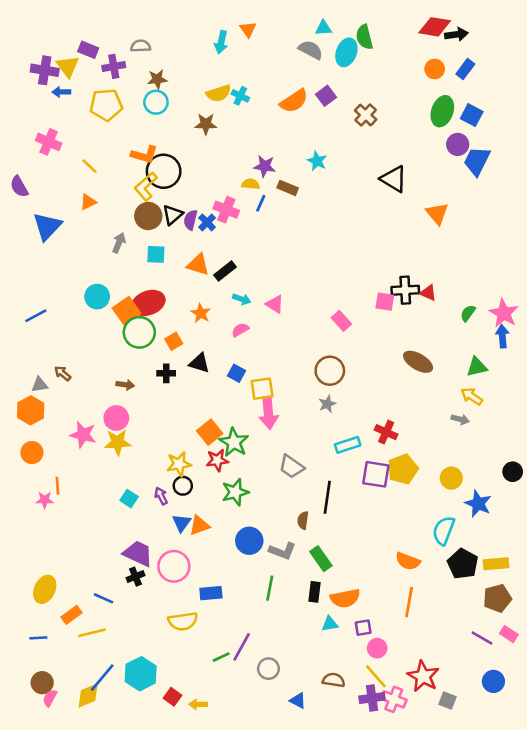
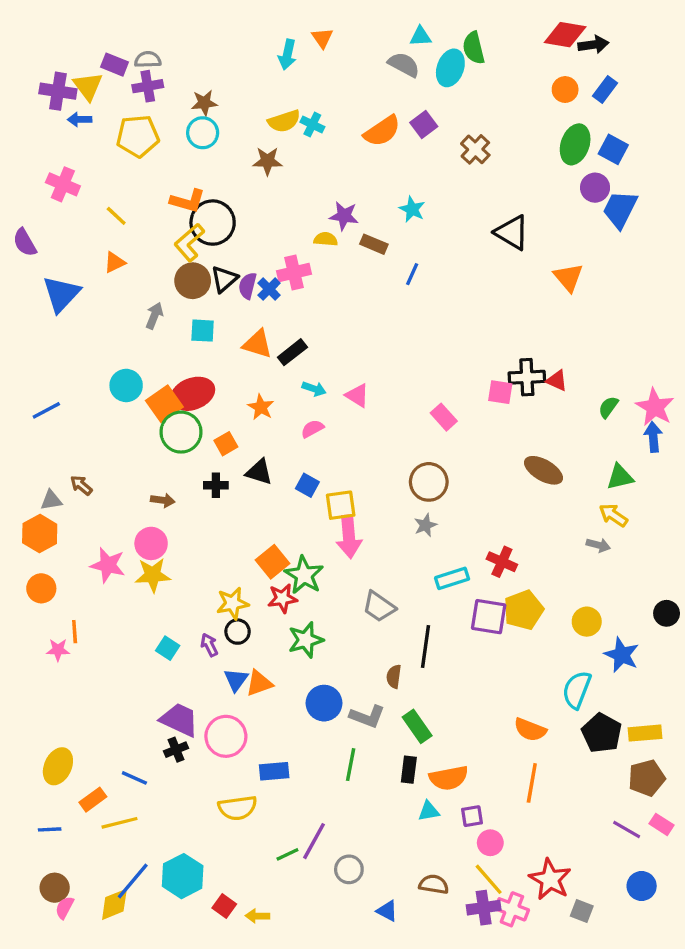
gray semicircle: (141, 46) -> (148, 60), moved
blue line: (261, 203) -> (412, 274), moved
pink cross: (226, 210) -> (294, 272), turned -35

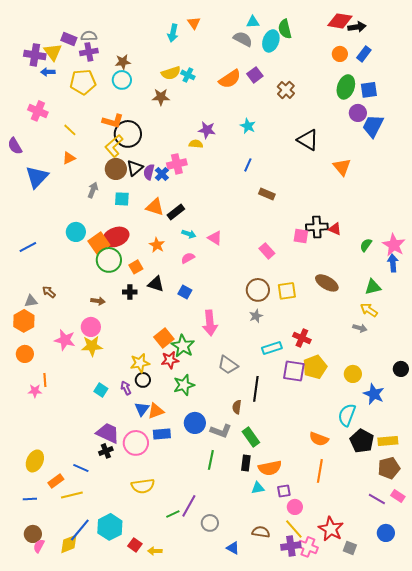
blue square: (613, 149) -> (369, 90), turned -36
brown rectangle: (374, 244) -> (267, 194), moved
yellow square: (341, 505) -> (287, 291), moved
blue rectangle: (274, 771) -> (162, 434), moved

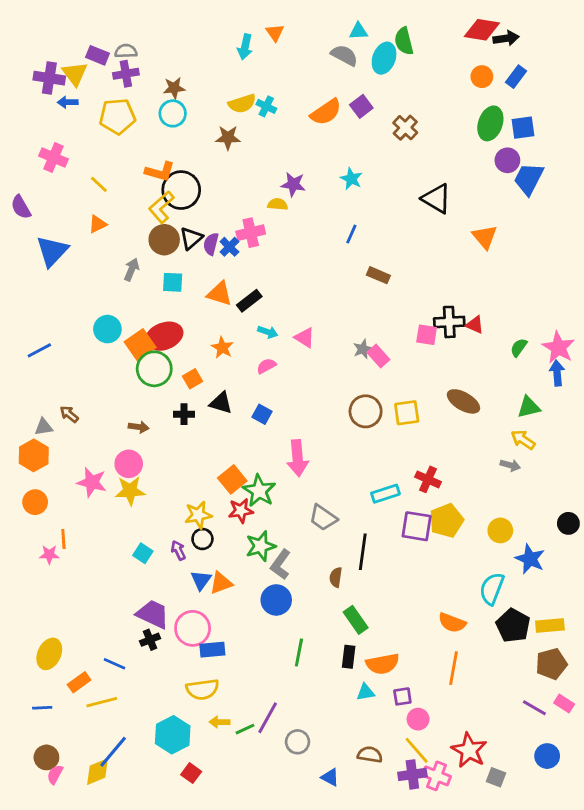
gray star: (256, 316) -> (363, 349), moved
gray L-shape: (221, 431) -> (280, 565), moved, turned 105
blue rectangle: (162, 434) -> (212, 650), moved
cyan hexagon: (110, 527) -> (173, 735), moved
yellow arrow: (155, 551) -> (219, 722), moved

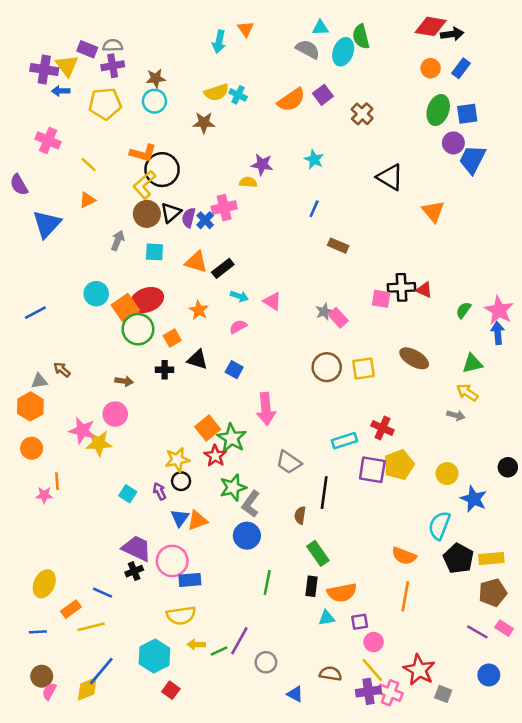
yellow star: (130, 491) -> (99, 443), moved
red star: (241, 511) -> (215, 456), turned -30

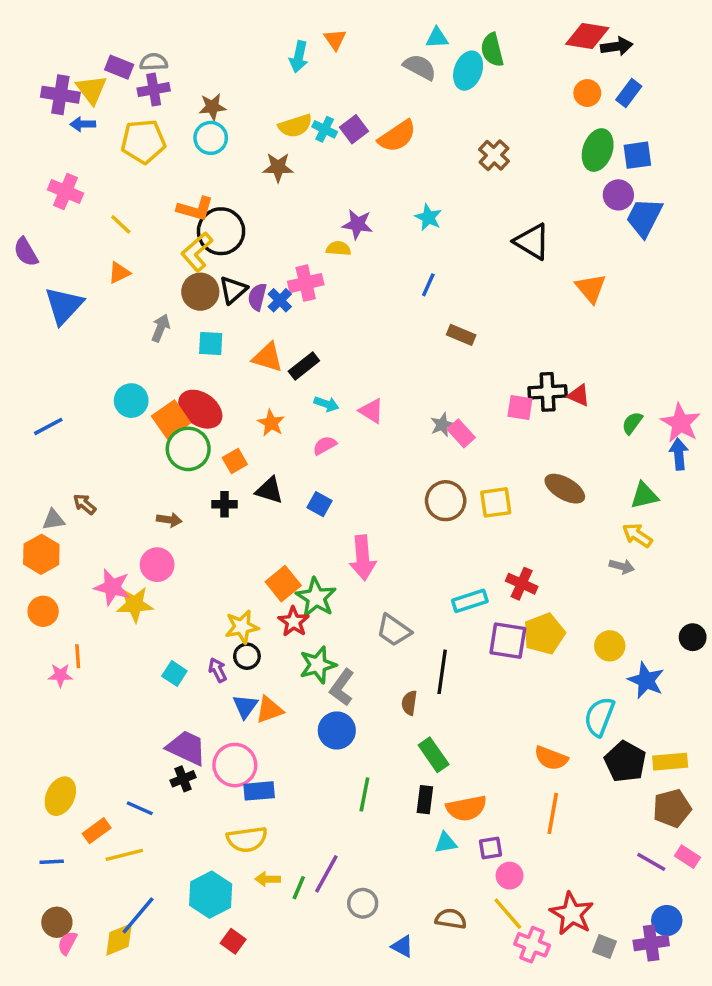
purple square: (323, 95) -> (354, 129), moved
red ellipse: (147, 300) -> (200, 409), turned 56
green line: (219, 651) -> (299, 888), turned -42
purple cross: (369, 691) -> (651, 943), moved

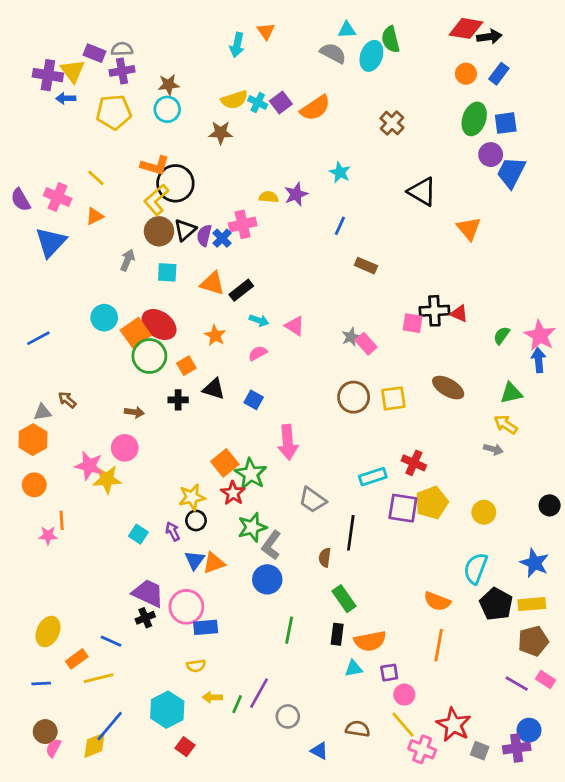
pink cross: (66, 191) -> (58, 197), moved
purple star: (358, 224) -> (296, 194), moved, turned -30
blue star: (646, 680) -> (534, 563), moved
yellow semicircle: (247, 839) -> (196, 666), size x0.6

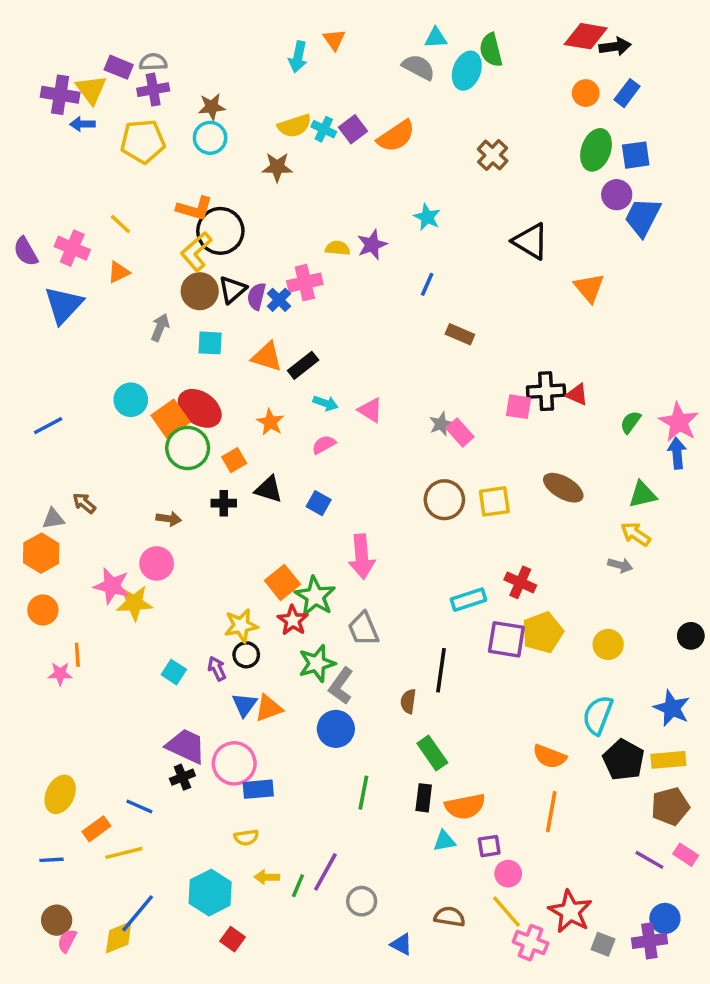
gray trapezoid: (312, 500) -> (363, 629), moved, turned 32

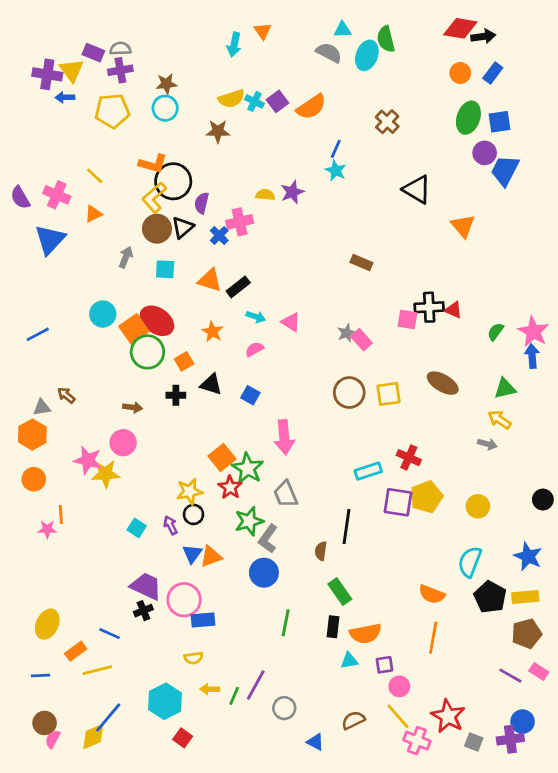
blue line: (427, 284) -> (336, 149), moved
purple semicircle: (257, 296) -> (202, 203), moved
brown semicircle: (450, 917) -> (353, 720), turned -35

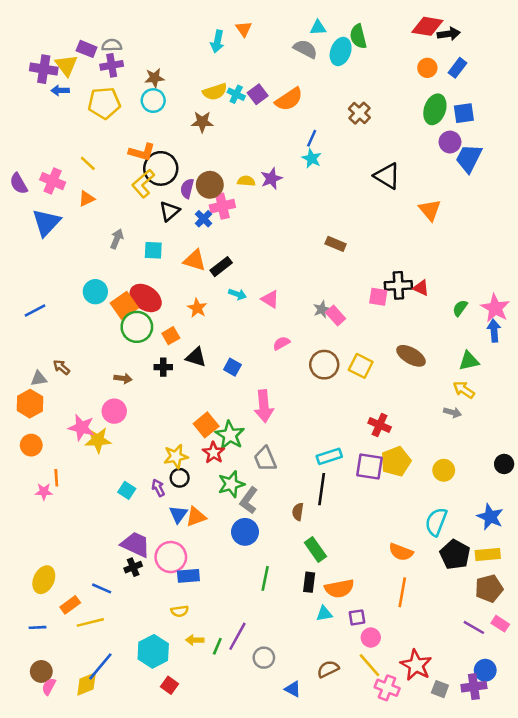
brown circle: (157, 229) -> (210, 185), moved
pink semicircle: (254, 349) -> (281, 343), moved
yellow square: (389, 394) -> (361, 366), turned 35
cyan rectangle: (368, 471) -> (329, 456), moved

